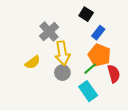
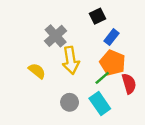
black square: (86, 14) -> (97, 16), turned 32
yellow semicircle: (33, 62) -> (37, 71), turned -105
gray circle: (62, 73) -> (70, 102), moved

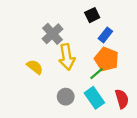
red semicircle: (129, 84) -> (122, 99), moved

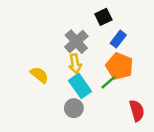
gray cross: (52, 34) -> (76, 42), moved
yellow arrow: (67, 57) -> (75, 64), size x0.7
cyan rectangle: (94, 98) -> (80, 86), moved

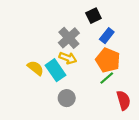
yellow arrow: (75, 64) -> (68, 58), turned -60
green line: (108, 82) -> (107, 78), moved
cyan rectangle: (80, 86) -> (56, 70), moved

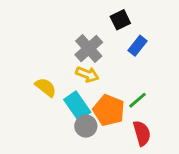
orange pentagon: (108, 60) -> (109, 110), moved
cyan rectangle: (56, 70) -> (77, 106), moved
red semicircle: (124, 100) -> (142, 133), moved

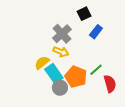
yellow semicircle: (46, 87) -> (42, 63), moved, turned -77
red semicircle: (142, 133) -> (110, 84), moved

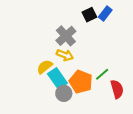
blue rectangle: (96, 32) -> (105, 14), moved

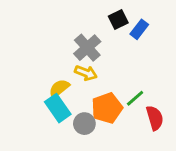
blue rectangle: (105, 14) -> (139, 29), moved
cyan rectangle: (57, 78) -> (58, 108), moved
orange pentagon: (81, 82) -> (107, 108), turned 30

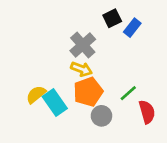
yellow semicircle: (59, 88) -> (36, 94), moved
orange pentagon: (107, 108) -> (88, 92), moved
gray circle: (84, 124) -> (101, 116), moved

